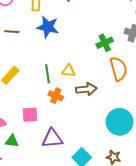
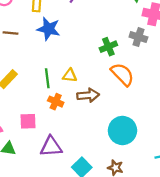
orange semicircle: (118, 69) -> (122, 74), turned -30

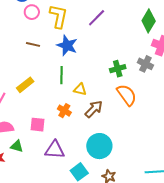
green line: (47, 78) -> (62, 75), moved
brown arrow: (88, 95) -> (94, 109), turned -48
cyan circle: (122, 130) -> (99, 146), moved

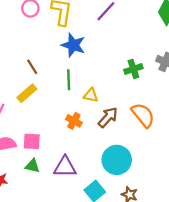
brown line: (33, 44) -> (32, 67), moved, turned 48
orange semicircle: (127, 95) -> (143, 115), moved
pink square: (38, 125) -> (32, 141), moved
green triangle: (17, 146) -> (32, 166), moved

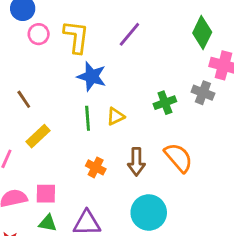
brown line: (32, 67) -> (24, 99), moved
yellow triangle: (91, 95) -> (116, 116), moved, turned -35
brown arrow: (108, 117) -> (136, 162), turned 140

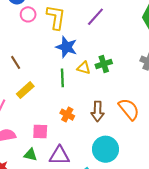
green cross: (165, 103) -> (104, 64), moved
yellow triangle: (116, 116) -> (84, 68), moved, turned 40
pink square: (46, 194) -> (40, 131), moved

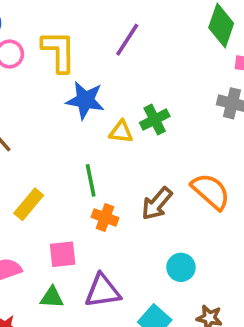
green line: (62, 78) -> (91, 180), moved
yellow rectangle: (25, 90) -> (29, 204), moved
brown arrow: (98, 111) -> (157, 204), turned 48
cyan circle: (106, 149) -> (181, 267), size x0.6

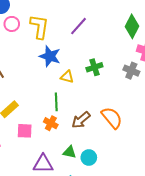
green cross: (155, 120) -> (94, 67), moved
green line: (91, 180) -> (56, 102), moved
pink square: (63, 254) -> (25, 131), moved
green triangle: (52, 297) -> (70, 152), moved

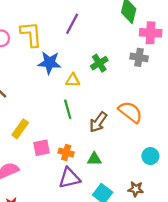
orange cross: (51, 123) -> (66, 153), moved
cyan circle: (89, 157) -> (150, 156), moved

